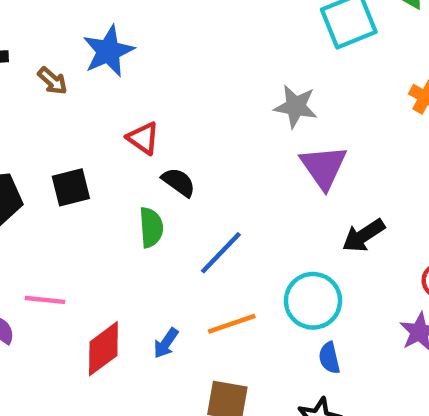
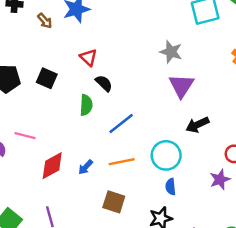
black square: (71, 187) -> (47, 78), turned 30

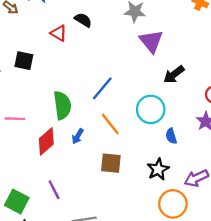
black semicircle: (104, 83) -> (83, 20), moved
green semicircle: (86, 105) -> (62, 105), moved, size x1.4
orange line: (122, 162) -> (110, 124), turned 75
blue semicircle: (171, 187) -> (171, 136), moved

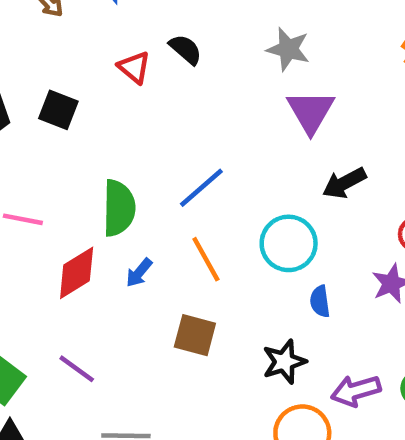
purple line: (54, 190) -> (77, 369), turned -36

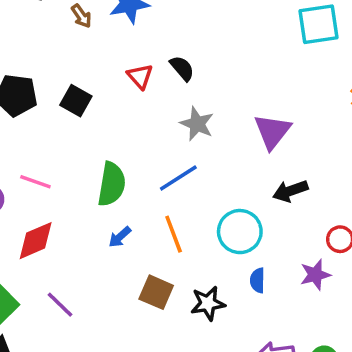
gray star: (288, 49) -> (197, 124), moved
red diamond: (77, 273) -> (36, 241), moved
black star: (284, 362) -> (208, 303), moved

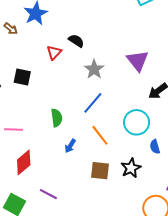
red triangle: (140, 76) -> (54, 52), turned 42
gray star: (197, 124) -> (94, 69), turned 30
green semicircle: (112, 184) -> (57, 118), size x0.7

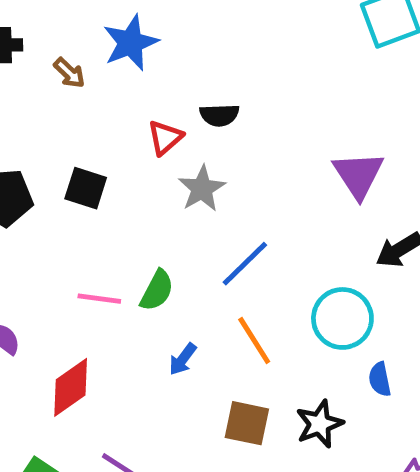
black semicircle: (76, 41) -> (219, 115), turned 140
gray star: (94, 69) -> (202, 189), moved
green semicircle: (57, 118) -> (157, 290), turned 30
pink line: (14, 129) -> (99, 299), moved

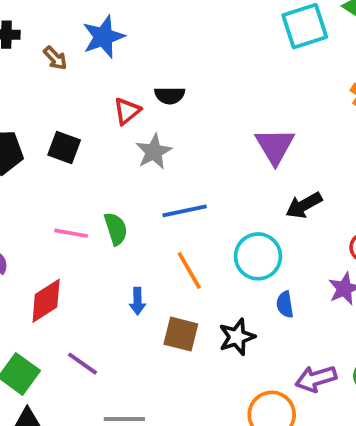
blue line: (245, 264) -> (185, 211), turned 30
green semicircle: (157, 290) -> (116, 229), turned -48
blue arrow: (183, 359) -> (137, 301), moved, turned -40

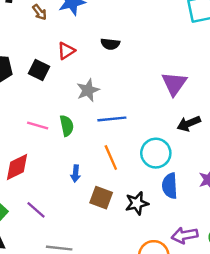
red triangle: (127, 111) -> (66, 51), moved
gray star: (154, 152) -> (88, 90), moved
blue semicircle: (285, 304) -> (170, 186), size x1.5

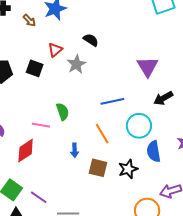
black semicircle: (110, 44) -> (91, 40), turned -147
gray star: (88, 90) -> (76, 64), moved
blue line: (112, 119) -> (112, 101), moved
pink line: (38, 125) -> (41, 125), moved
purple line: (36, 210) -> (39, 197), moved

